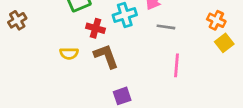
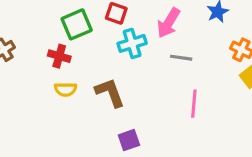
red cross: (96, 28) -> (59, 56), moved

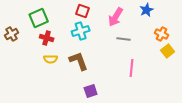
green square: (77, 24) -> (39, 18), moved
cyan cross: (132, 43) -> (81, 31), moved

